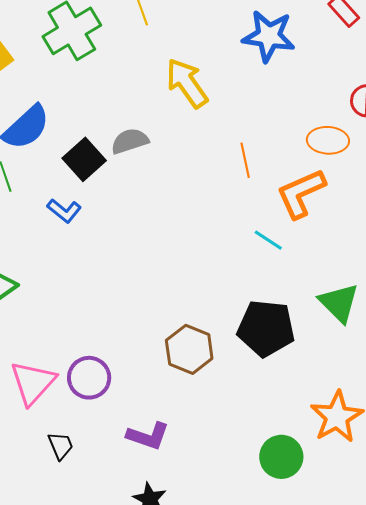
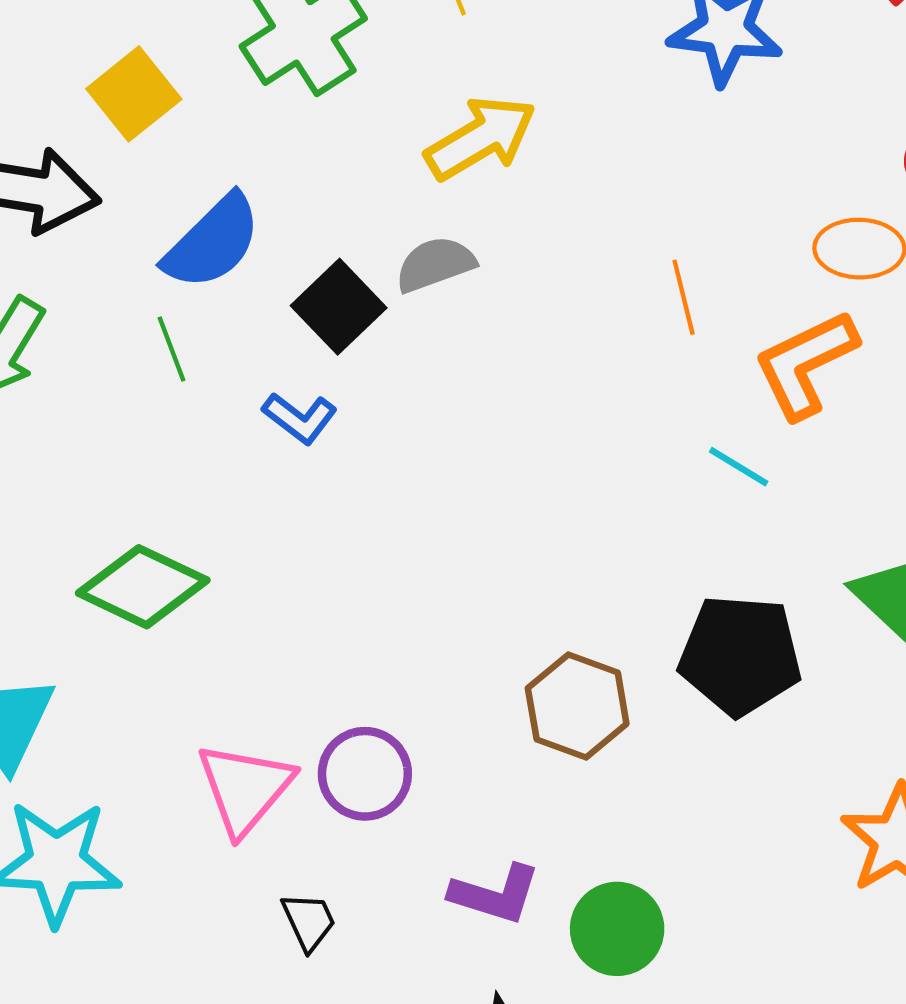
yellow arrow: (187, 83) -> (481, 138), moved, turned 96
green circle: (281, 457) -> (617, 929), moved

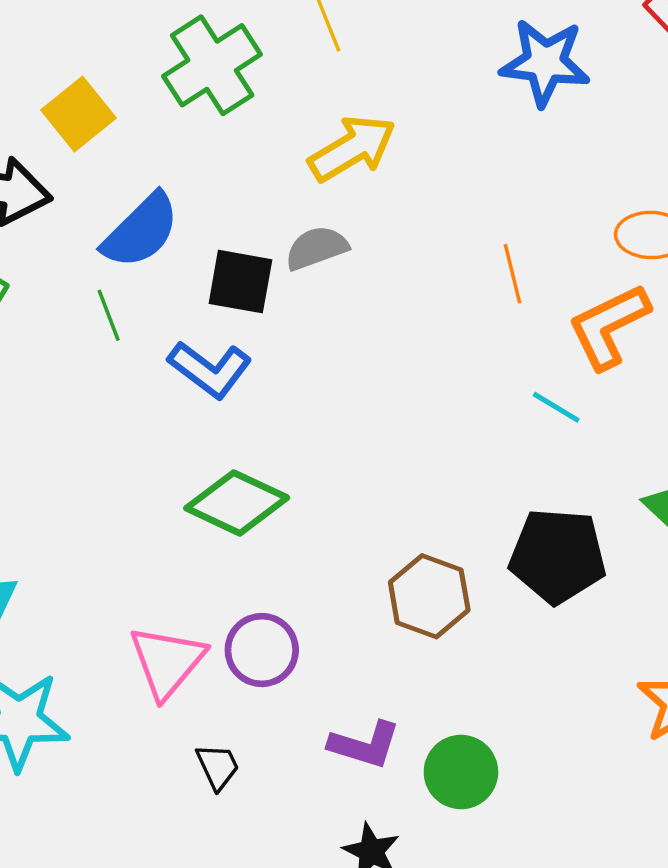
black square: (339, 307) -> (240, 282), turned -36
blue L-shape: (300, 418) -> (210, 369), size x1.4
green diamond: (143, 587) -> (237, 503), moved

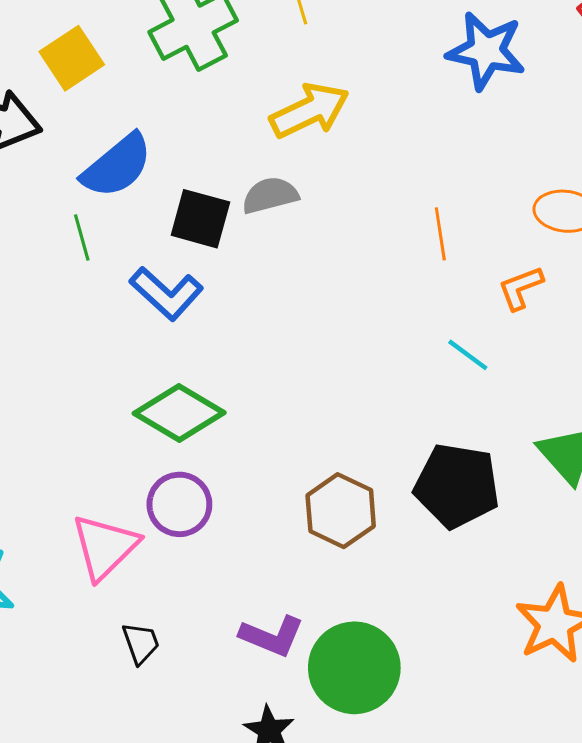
orange L-shape: (609, 326) -> (521, 288), size x0.6
purple circle: (262, 650) -> (179, 504), moved
green circle: (461, 772) -> (354, 668), size x1.4

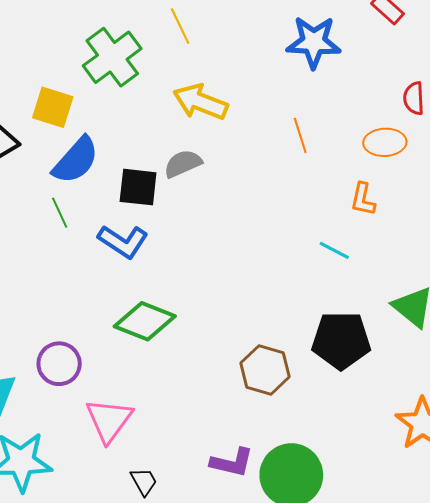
yellow square: (72, 58) -> (53, 107), moved, turned -30
yellow arrow: (310, 111) -> (200, 102), turned -124
orange line: (440, 234) -> (300, 135), moved
orange L-shape: (521, 288) -> (363, 199), turned -48
purple circle: (179, 504) -> (59, 364), moved

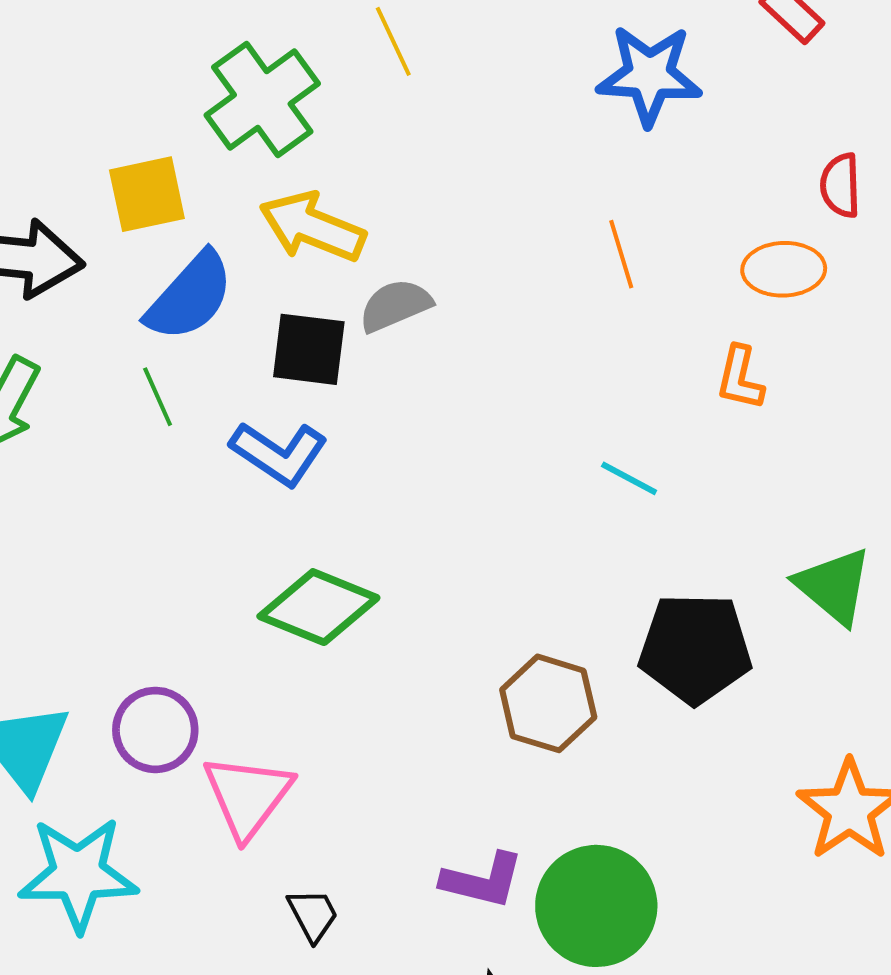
yellow arrow: (200, 102) -> (312, 227), moved
yellow square: (53, 107) -> (147, 194), turned -30
cyan line: (334, 250) -> (629, 478), moved
purple circle: (59, 364) -> (155, 730), moved

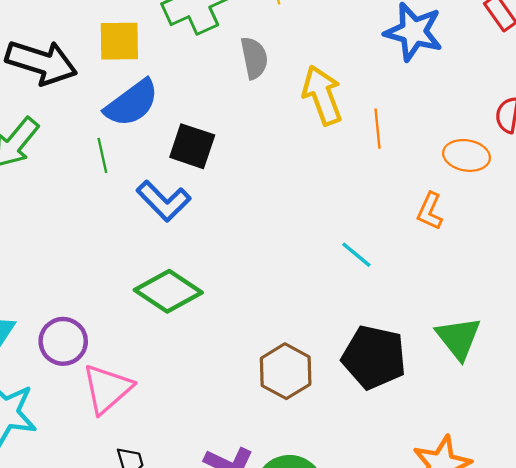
yellow arrow: (312, 227) -> (322, 95), moved, turned 36
gray semicircle: (395, 305) -> (254, 58), moved, turned 90

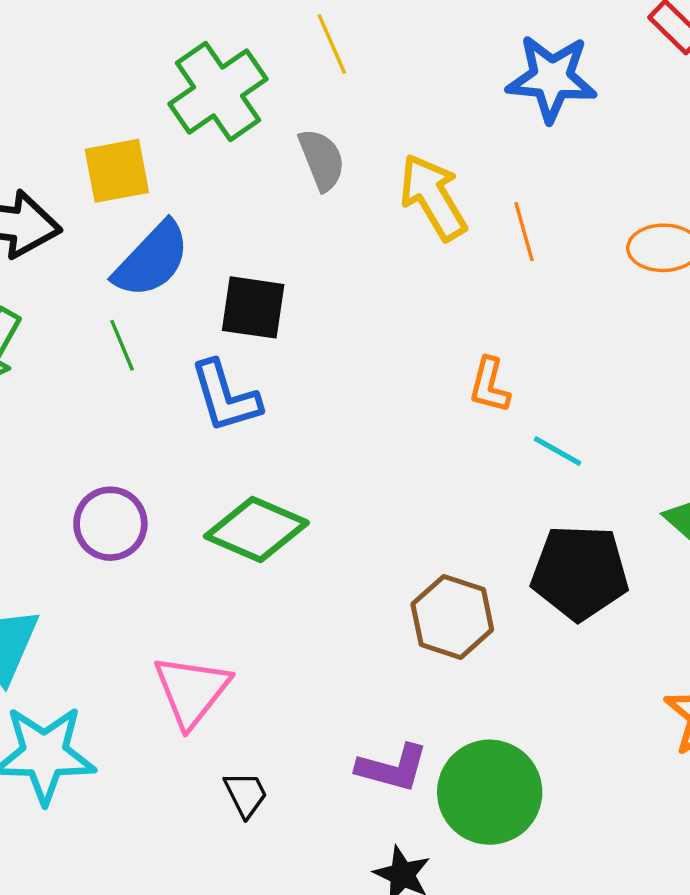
blue L-shape: (164, 201) -> (225, 396), turned 38
orange L-shape: (430, 211) -> (489, 385), moved
cyan line: (356, 255) -> (558, 451), moved
purple circle: (63, 341) -> (110, 524), moved

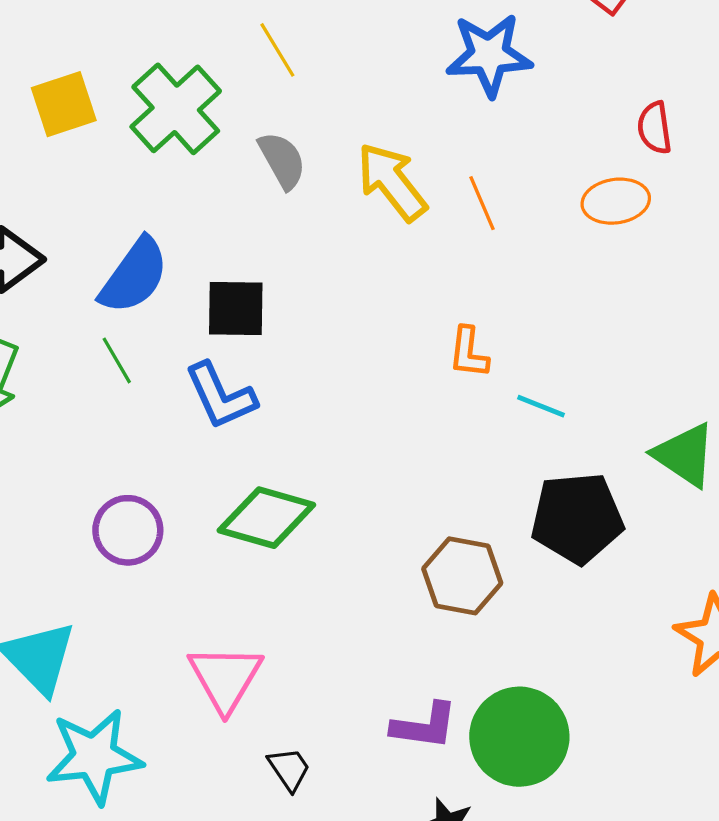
yellow square: (117, 171) -> (64, 104), moved

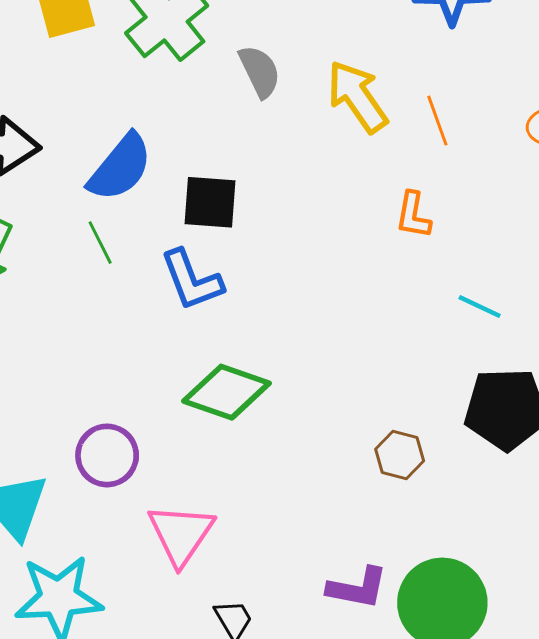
orange L-shape: (469, 352) -> (413, 215), moved
purple circle: (128, 530) -> (107, 455), moved
brown hexagon: (462, 576) -> (400, 455), size x0.7

